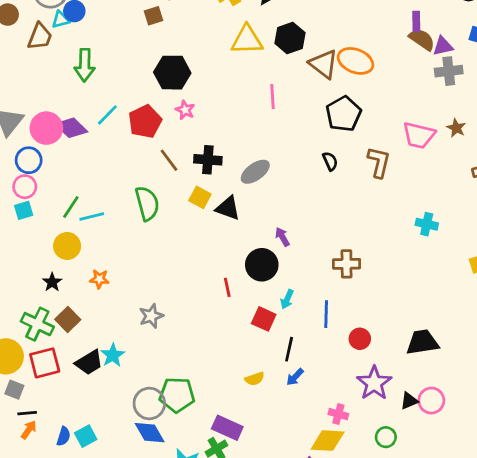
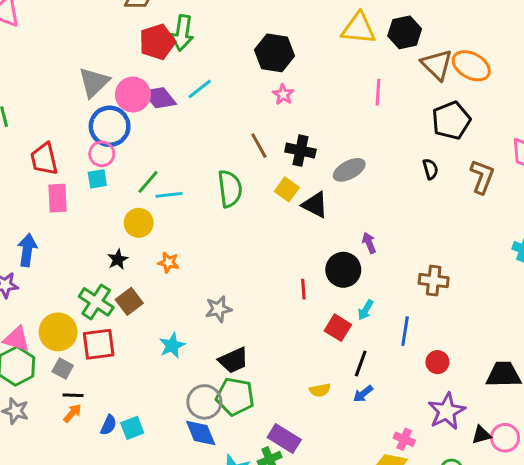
red pentagon: (145, 121) -> (157, 42), moved
blue circle: (29, 160) -> (110, 126), size x1.4
black trapezoid: (89, 362) -> (233, 360), moved

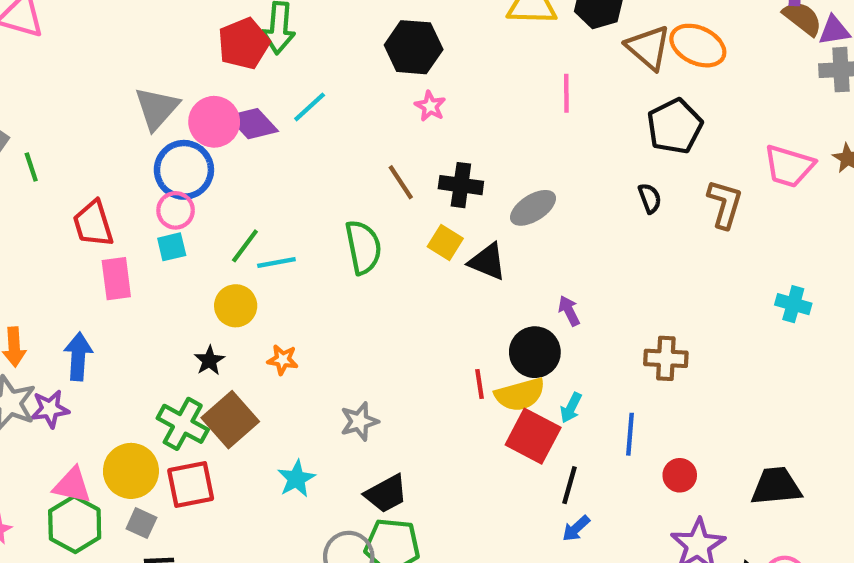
brown square: (129, 301) -> (230, 420), size x1.4
red square: (338, 328) -> (533, 436), size x1.4
yellow semicircle: (320, 390) -> (520, 395), moved, size x1.6

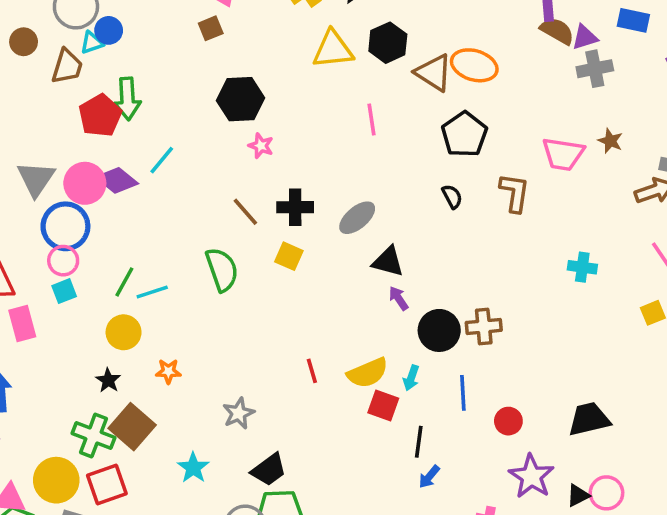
black triangle: (487, 262) -> (388, 262), moved
black circle: (535, 352) -> (439, 330), moved
red line: (480, 384) -> (312, 371), moved
red square: (533, 436) -> (383, 406), size x0.7

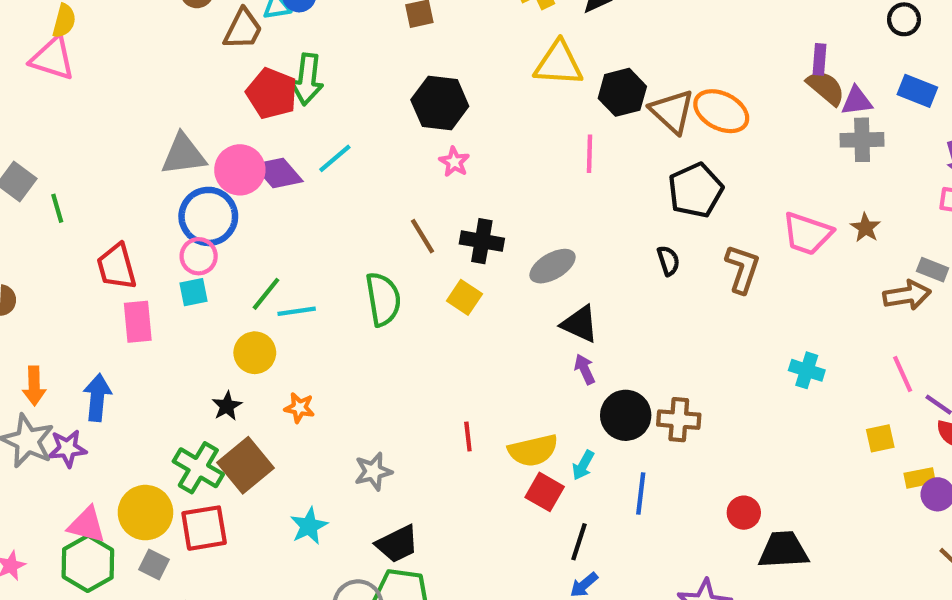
black hexagon: (388, 43) -> (622, 92), moved
red pentagon: (100, 116) -> (272, 93), turned -30
gray triangle: (36, 179) -> (183, 155), turned 39
red circle: (508, 421) -> (744, 513), moved

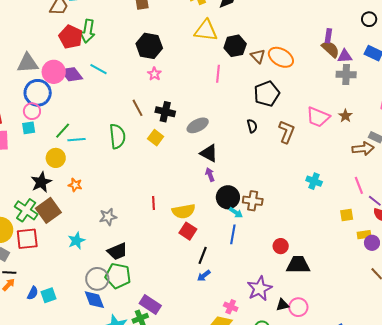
brown triangle: (672, 111) -> (258, 56), size x0.7
cyan line: (335, 158) -> (99, 69), turned 66
black star: (227, 406) -> (41, 182), size x1.5
cyan arrow: (583, 465) -> (236, 213), moved, turned -88

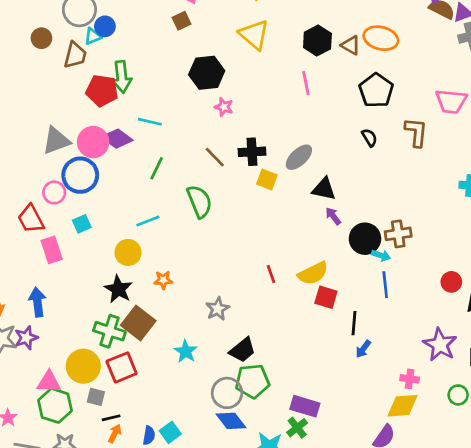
yellow triangle: (206, 31) -> (254, 35), moved, turned 50
pink circle: (32, 111) -> (54, 192), moved
green line: (63, 131) -> (157, 168), moved
yellow square: (156, 138) -> (267, 179), moved

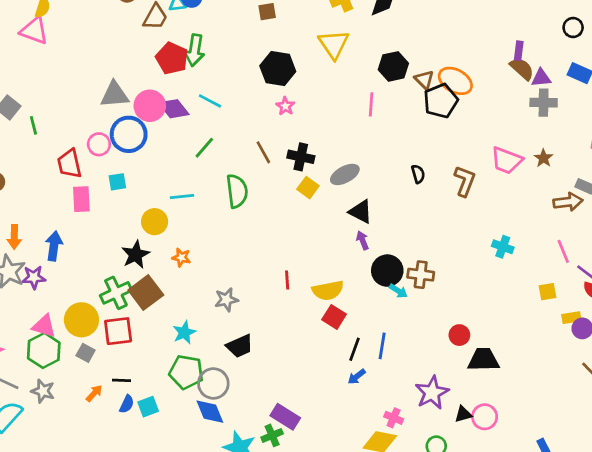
black pentagon: (376, 90) -> (441, 101), moved
blue line: (385, 285) -> (382, 346), moved
green cross: (109, 331) -> (116, 293), turned 32
green pentagon: (252, 381) -> (186, 372), moved
black line: (111, 418) -> (121, 380), moved

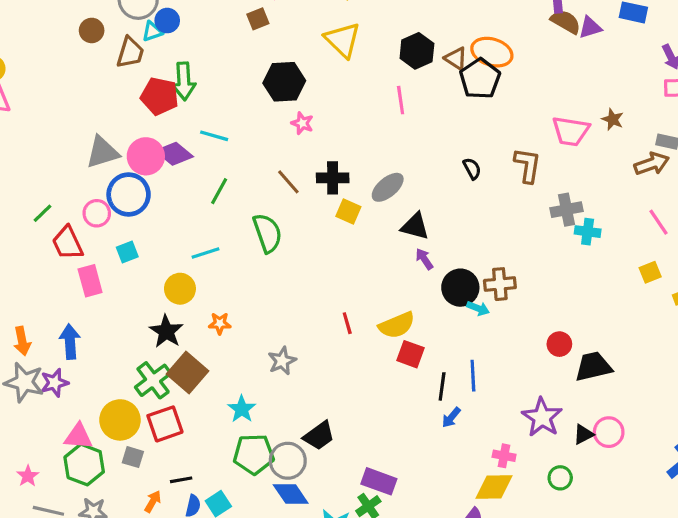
gray cross: (544, 103) -> (567, 210), moved
green line: (33, 125) -> (43, 213), moved, turned 72
black trapezoid: (240, 346) -> (319, 436), moved

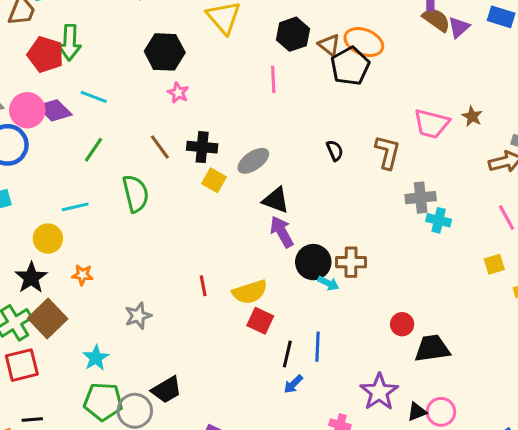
purple triangle: (590, 27) -> (459, 27), turned -30
purple arrow: (424, 259) -> (282, 232), size x1.5

